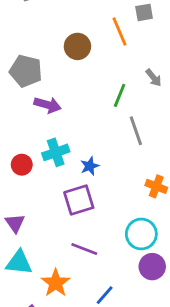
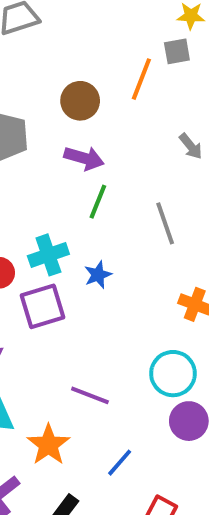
orange line: (120, 31) -> (141, 79), turned 44
green line: (120, 95) -> (98, 202), moved
purple arrow: (48, 105) -> (84, 158), moved
purple square: (79, 200) -> (43, 306), moved

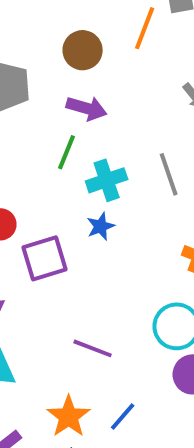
green line: (98, 202) -> (67, 152), moved
cyan cross: (48, 255) -> (107, 180), moved
orange star: (48, 445) -> (69, 417), moved

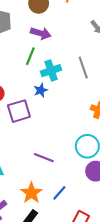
blue star: (101, 226) -> (41, 90), moved

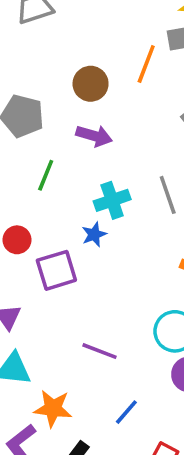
green line: (30, 56) -> (46, 175), moved
orange star: (31, 193) -> (53, 408), moved, turned -30

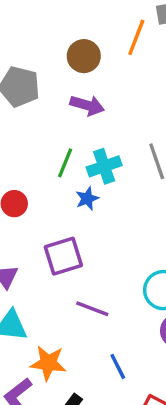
green line: (46, 175) -> (65, 163), moved
purple square: (56, 270) -> (63, 256), moved
blue line: (126, 412) -> (118, 366), turned -68

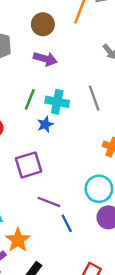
cyan cross: (104, 166) -> (57, 102), turned 30
orange star: (48, 363) -> (18, 240), turned 30
blue line: (118, 366) -> (67, 223), moved

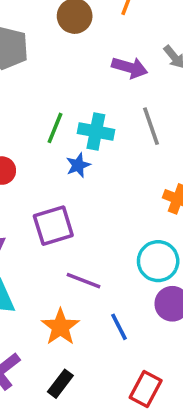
purple arrow: (45, 59) -> (130, 68), moved
blue line: (67, 223) -> (119, 327), moved
orange star: (18, 240) -> (60, 327), moved

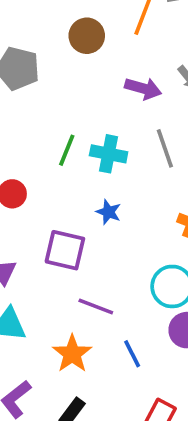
blue star: (78, 165) -> (109, 212), moved, turned -30
purple square: (53, 226) -> (65, 250), turned 30

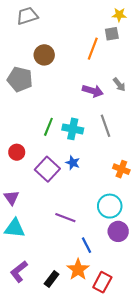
brown circle: (87, 36) -> (44, 55), moved
purple square: (65, 250) -> (47, 169), moved, turned 30
orange star: (72, 354) -> (78, 269), moved

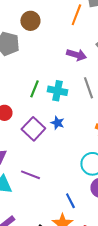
purple line: (65, 218) -> (30, 175), moved

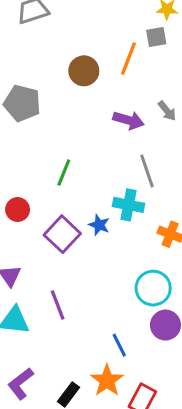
brown circle: (30, 21) -> (84, 71), moved
cyan cross: (57, 91) -> (128, 205), moved
purple line: (30, 175) -> (58, 305), turned 48

